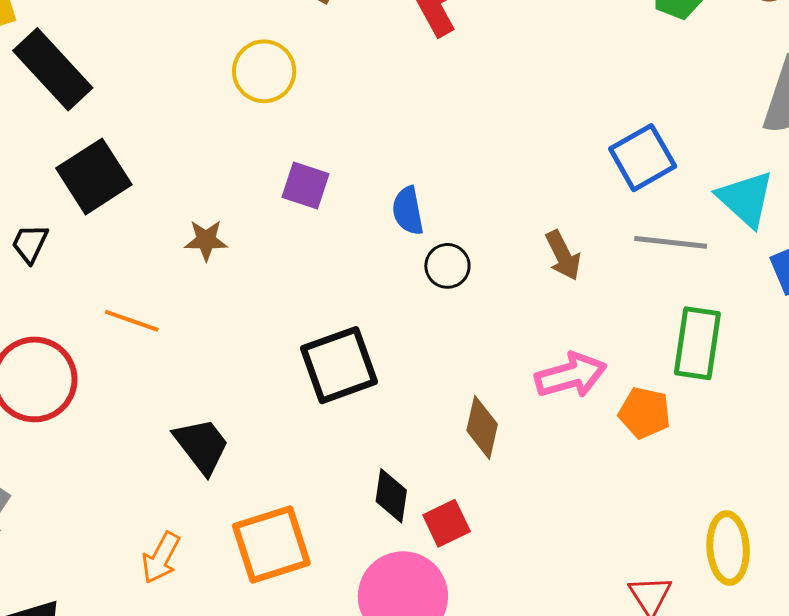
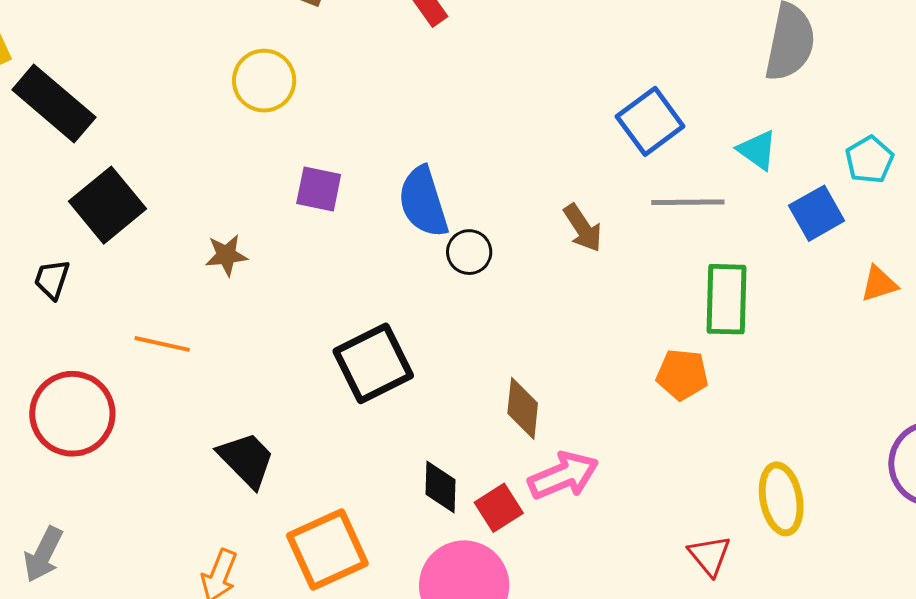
cyan triangle: (746, 199) -> (757, 150), size x0.7
blue semicircle: (408, 211) -> (423, 202), size x1.5
pink arrow: (571, 375) -> (563, 476), moved

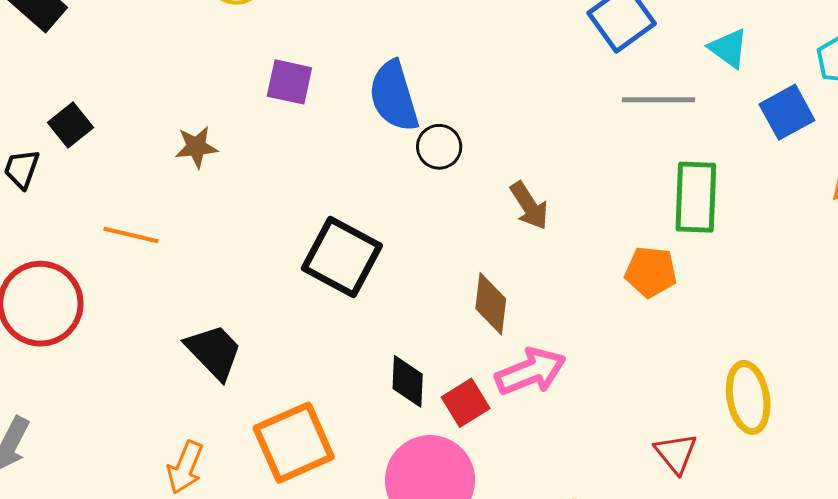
black square: (107, 205) -> (70, 125), moved, size x0.6
brown arrow: (583, 228) -> (529, 206), moved
black square: (373, 363) -> (342, 257), turned -36

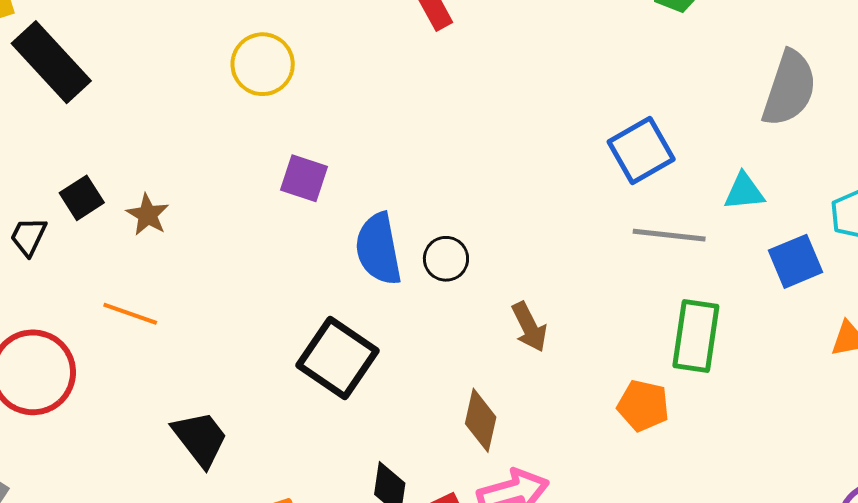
cyan triangle: (728, 48) -> (744, 192), turned -48
blue semicircle: (394, 96) -> (378, 249), moved
brown star: (196, 147) -> (148, 215), moved, turned 30

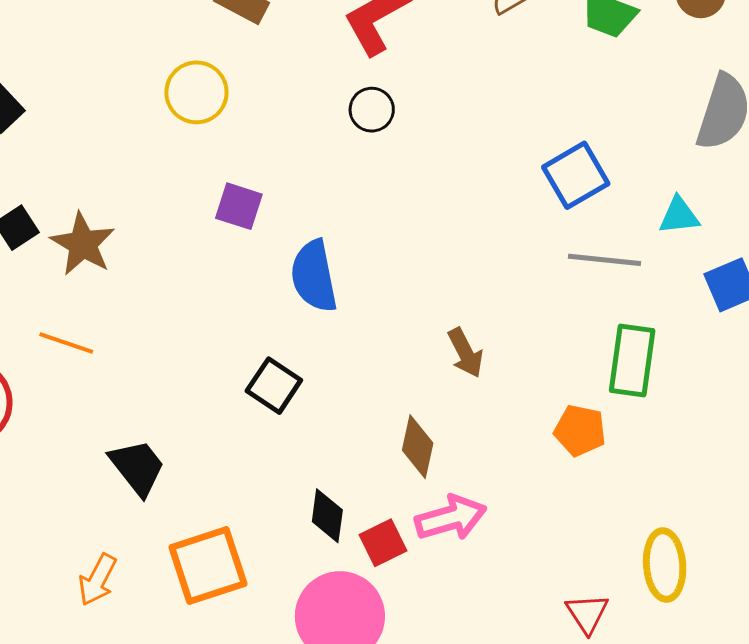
brown star: (148, 215) -> (83, 244), size x1.5
black circle: (446, 259) -> (372, 110), moved
black square: (338, 358) -> (274, 386), size x0.7

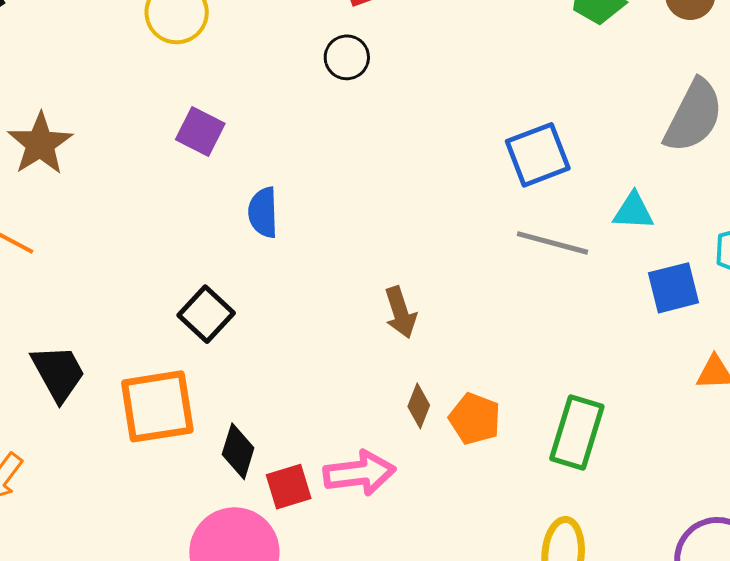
blue semicircle: (314, 276) -> (263, 212), size x0.7
green rectangle: (632, 360) -> (577, 432), moved
orange pentagon: (580, 431) -> (475, 419), moved
brown diamond: (418, 447) -> (419, 406), moved, size x0.7
orange square: (208, 565) -> (157, 406), moved

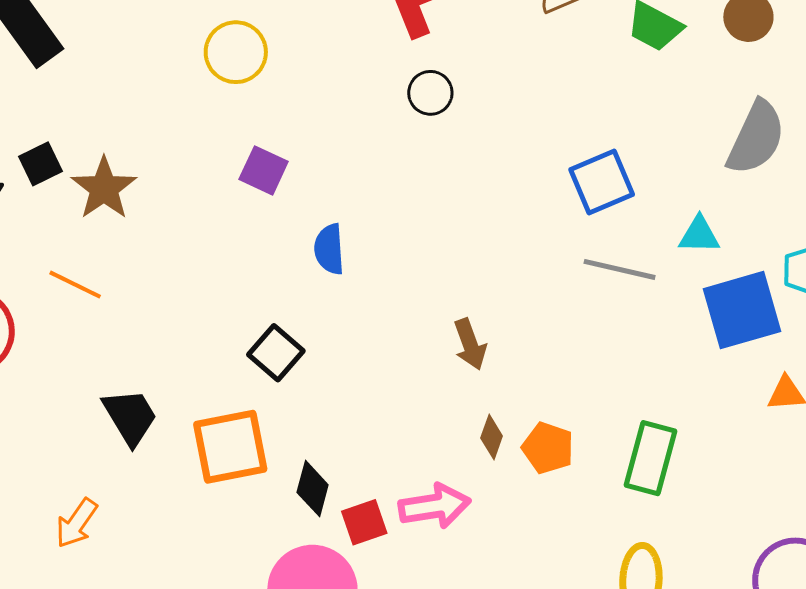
black circle: (347, 57) -> (430, 93), moved
blue square: (674, 288) -> (742, 310), size x1.5

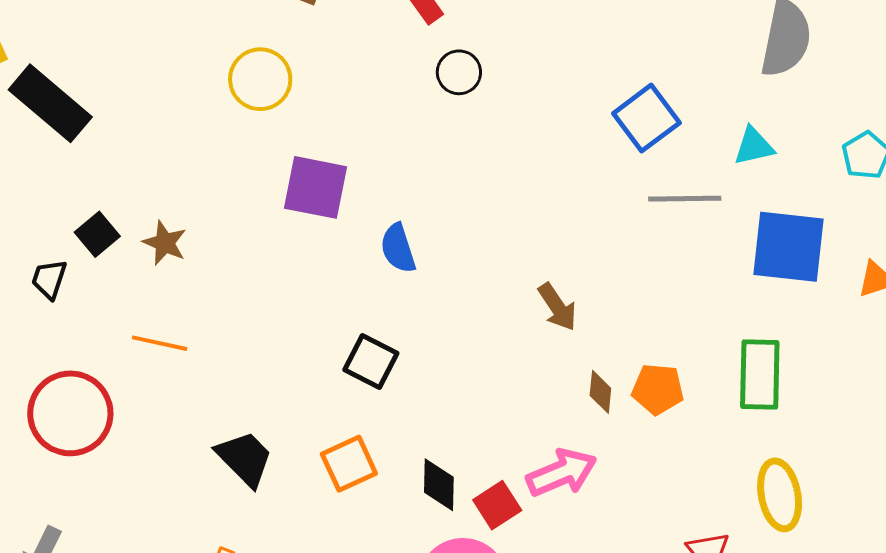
purple square: (264, 170) -> (315, 187), size x1.4
brown star: (104, 188) -> (165, 243), size x0.7
blue square: (742, 310) -> (788, 247), moved, turned 36
orange square: (230, 447) -> (349, 464), size x0.7

